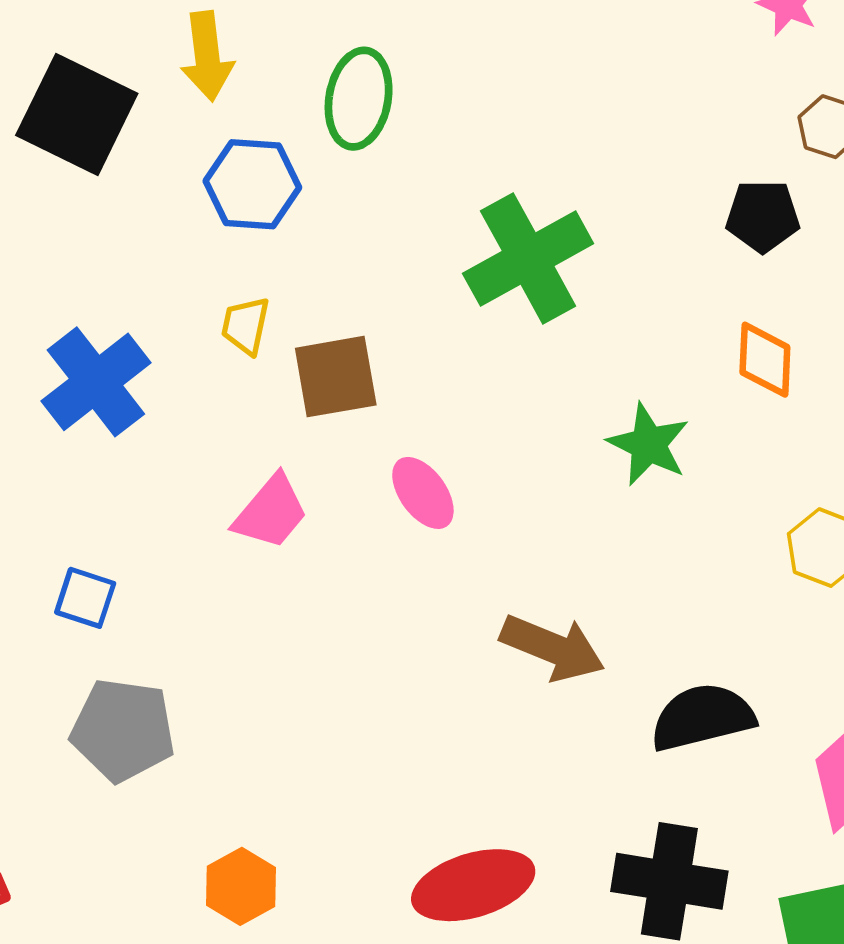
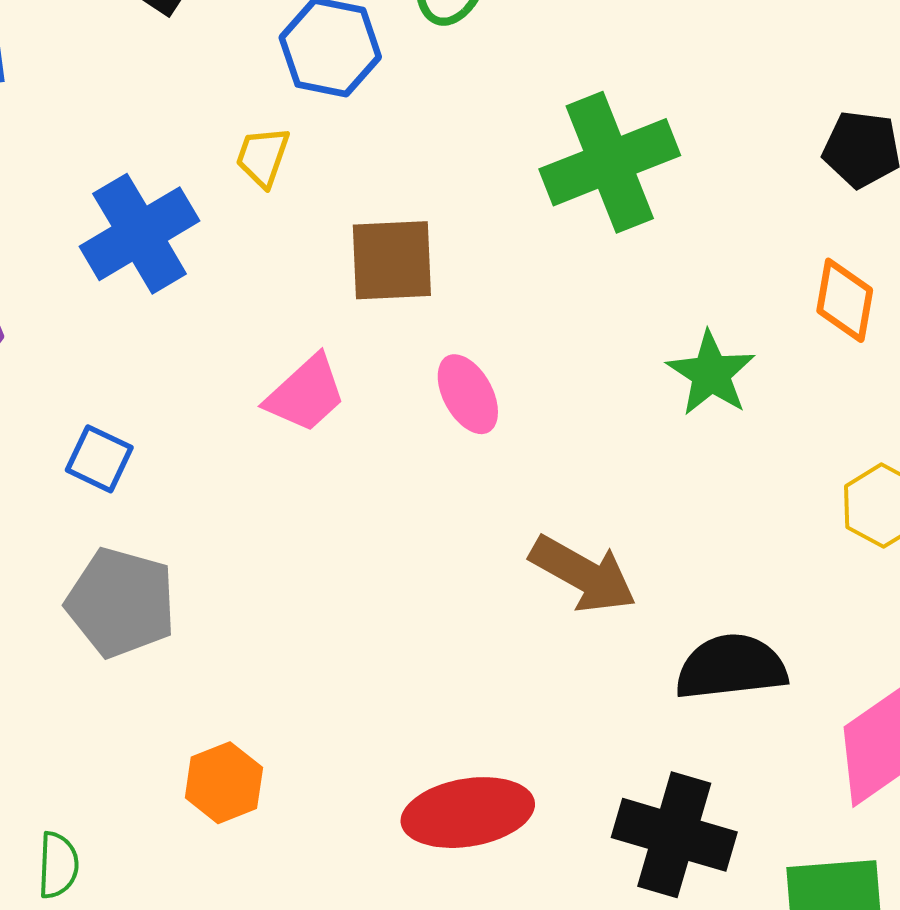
yellow trapezoid: (245, 326) -> (263, 157), moved

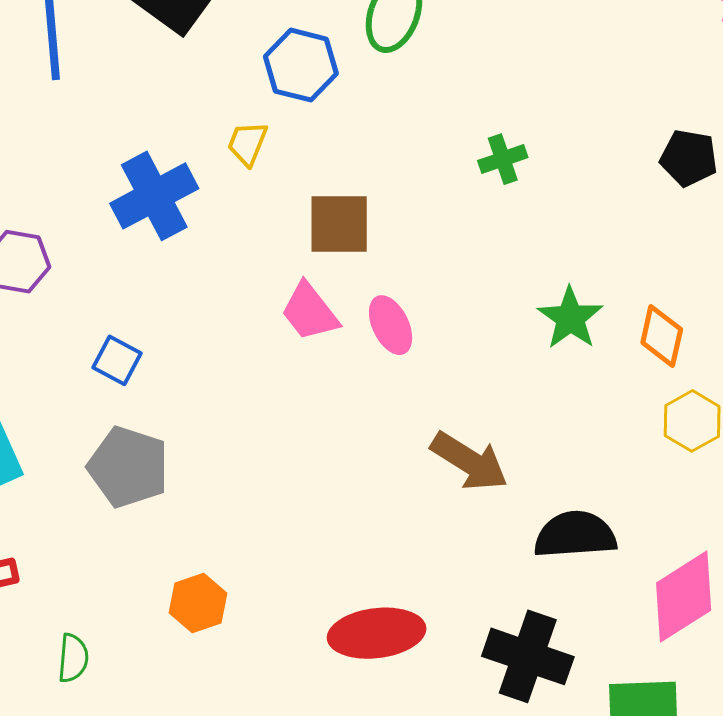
green cross: (610, 162) -> (503, 159), size x0.5
orange diamond: (845, 300) -> (662, 336), moved
pink trapezoid: (306, 394) -> (310, 312), moved, turned 92

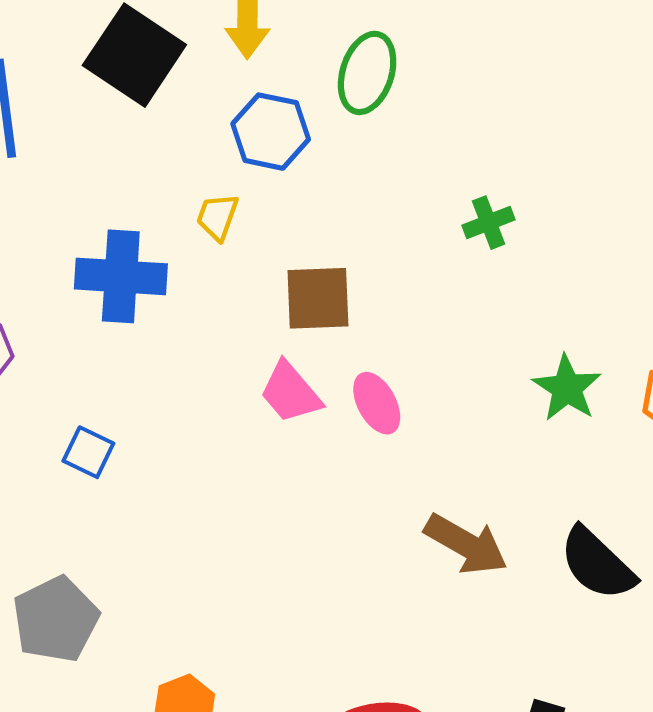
blue cross: (154, 196) -> (121, 276), turned 34
gray pentagon: (128, 467) -> (56, 619), moved, turned 30
black semicircle: (575, 535) -> (597, 564), moved, turned -130

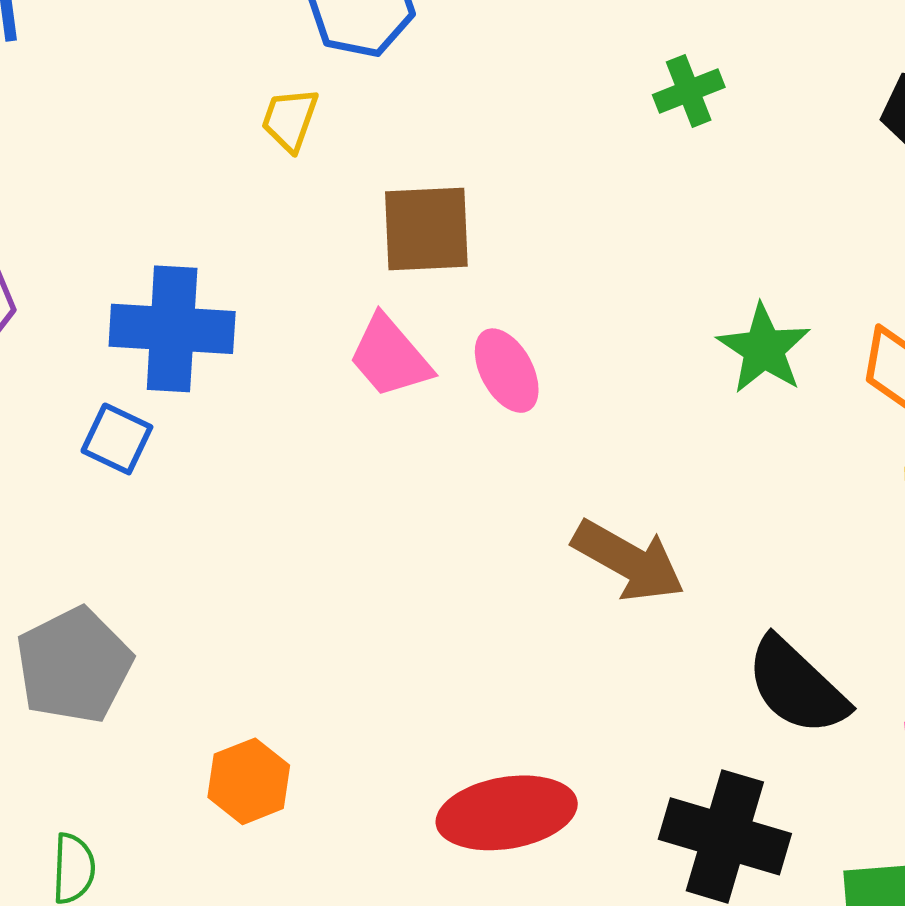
green cross: (489, 223) -> (689, 91), moved
blue cross: (121, 276) -> (172, 329), moved
black semicircle: (597, 564) -> (797, 686), moved

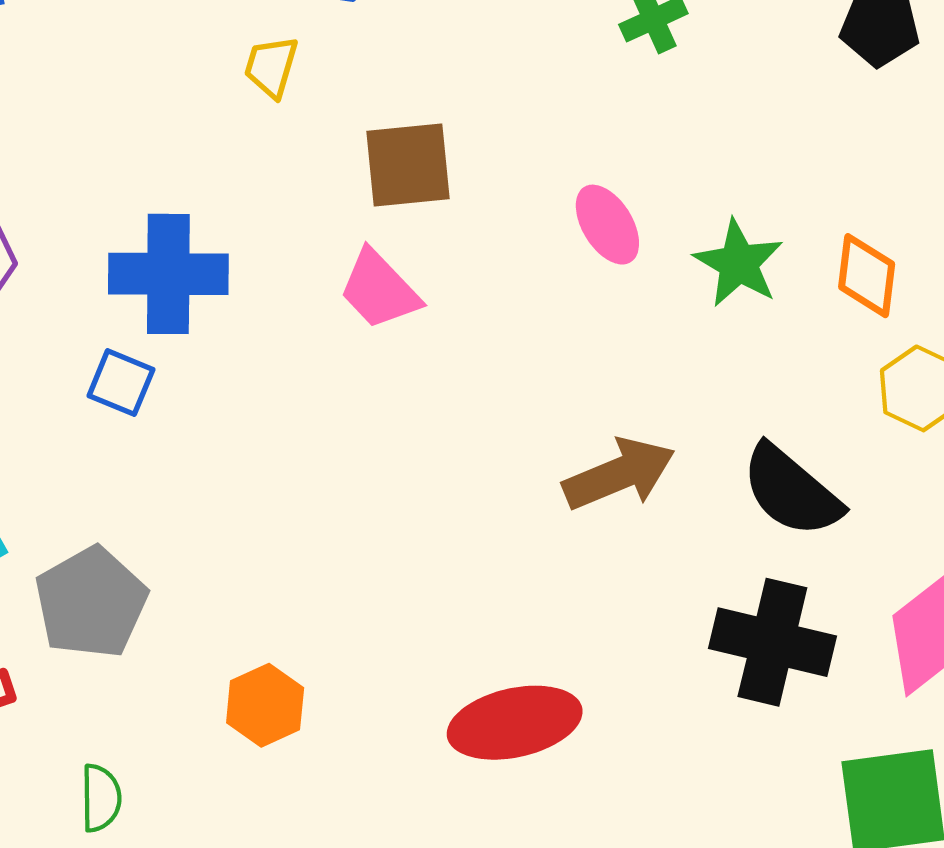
pink ellipse: (507, 371) -> (607, 225), moved
brown arrow: (628, 561) -> (619, 474), turned -49
black semicircle: (797, 686) -> (791, 491), moved
black cross: (725, 836) -> (772, 642), moved

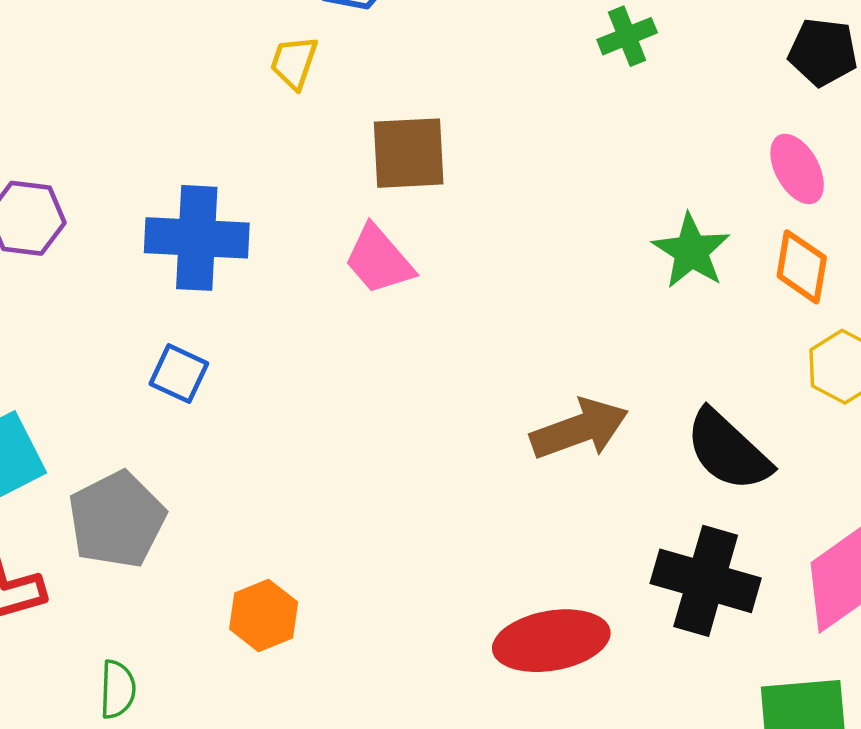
pink ellipse: (607, 225) -> (797, 169), moved
blue square: (121, 383) -> (179, 374), moved
red ellipse: (515, 723) -> (551, 641), moved

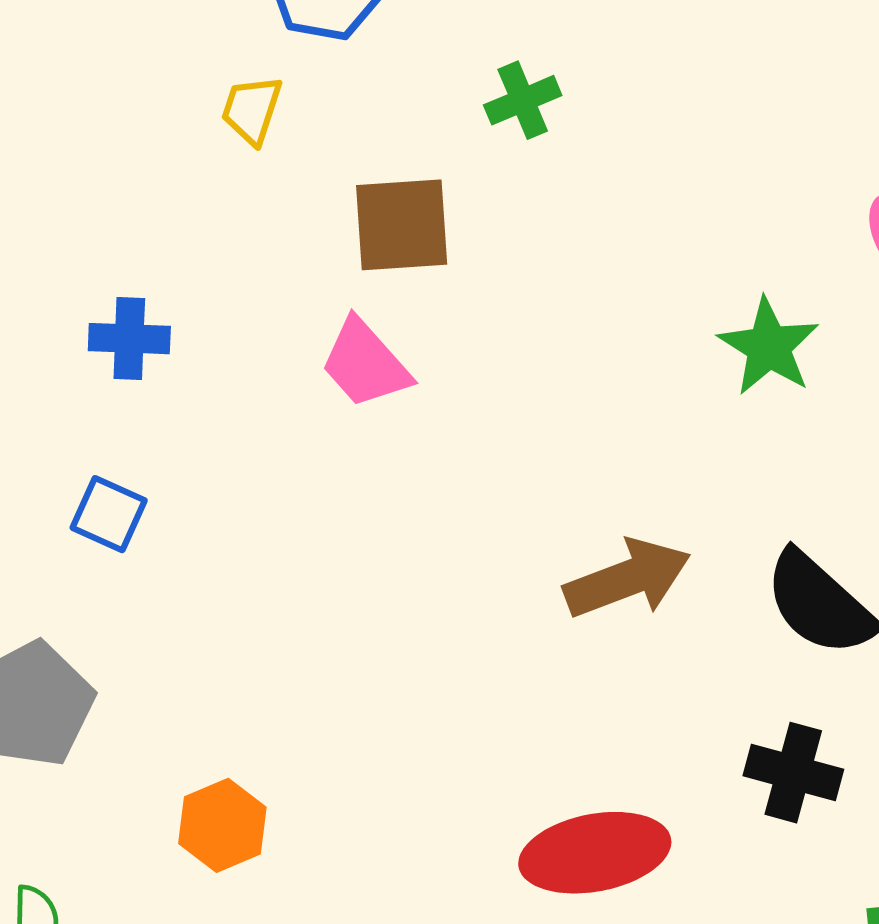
green cross: (627, 36) -> (523, 100), moved
blue cross: (197, 238) -> (129, 339), size x0.6
black cross: (706, 581) -> (793, 773), size x0.7

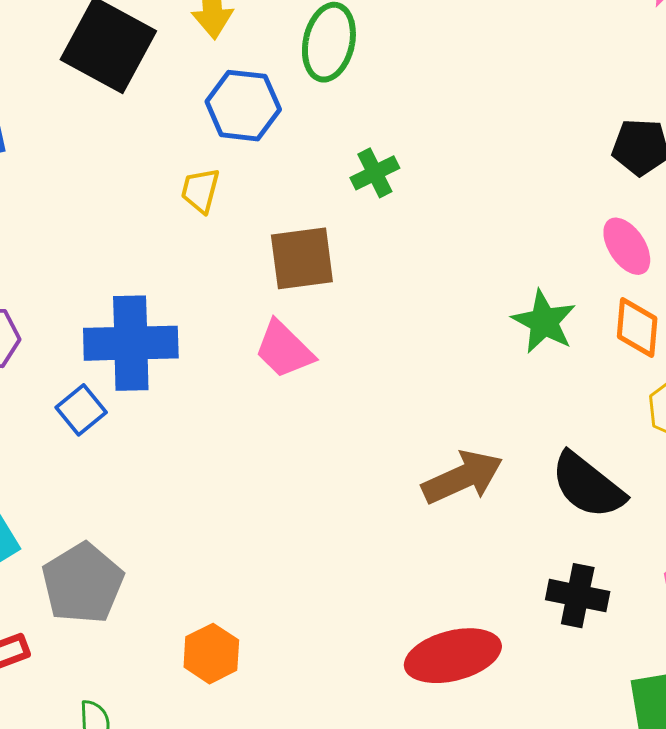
blue cross: (129, 339) -> (131, 343), size x1.8
blue square: (109, 514) -> (81, 410), moved, turned 30

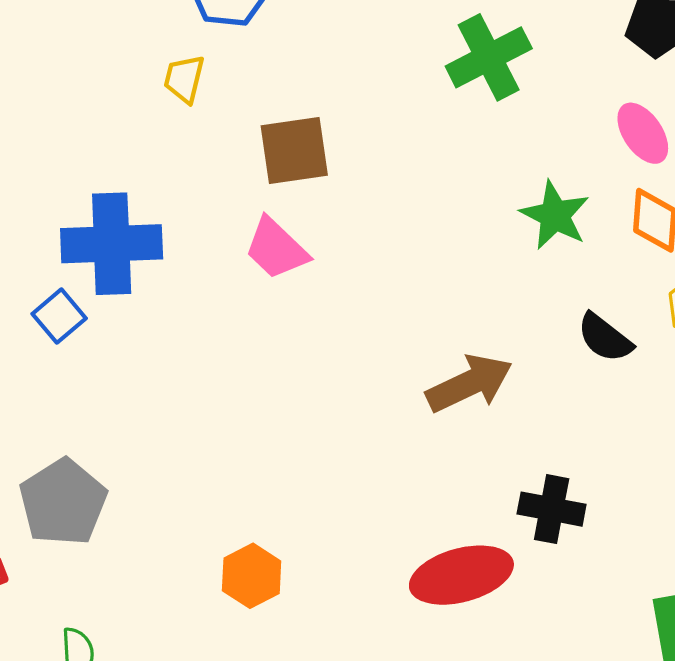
green cross: (375, 173) -> (489, 57), moved, size x1.6
black semicircle: (588, 485) -> (605, 338), moved, size x0.7
black cross: (578, 596) -> (552, 509), moved
orange hexagon: (211, 654) -> (252, 576), moved

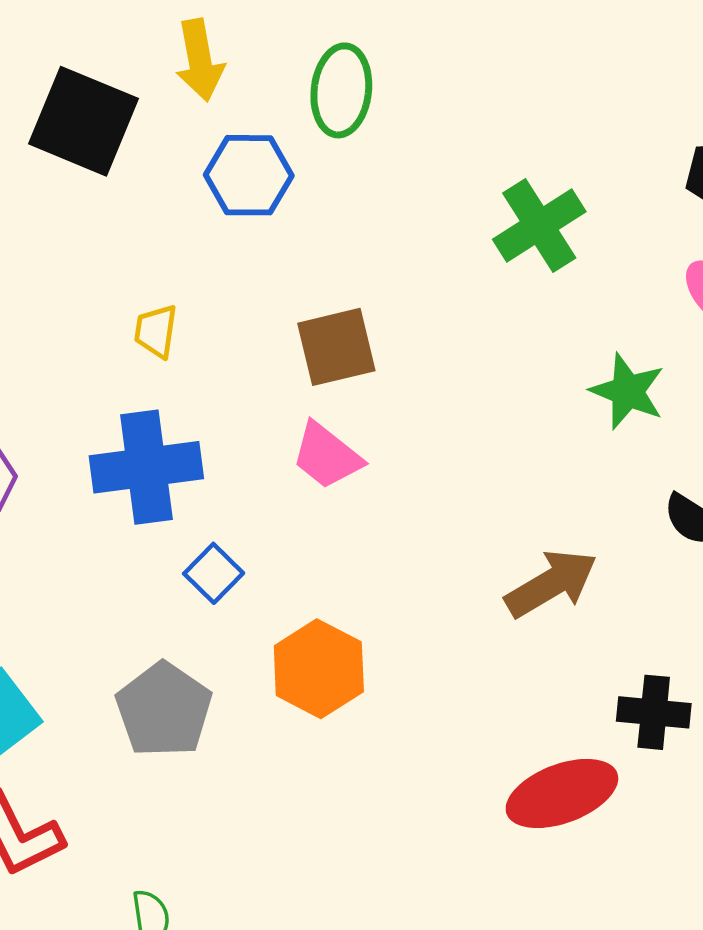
yellow trapezoid: (184, 79) -> (156, 331), moved
blue square: (59, 316) -> (214, 573), moved
gray pentagon: (63, 502) -> (164, 710), moved
orange hexagon: (252, 576) -> (319, 669), moved, size x1.4

